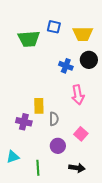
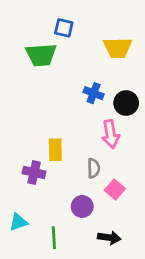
blue square: (54, 27) -> (64, 28), moved
black circle: (89, 60) -> (126, 103), moved
gray semicircle: (54, 119) -> (94, 168), moved

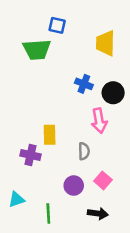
yellow trapezoid: (118, 48) -> (105, 43), turned 92
pink square: (115, 189) -> (103, 180), moved

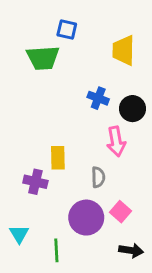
purple circle: (74, 186) -> (86, 218), size x1.5
cyan triangle: (17, 199) -> (19, 234), turned -42
black arrow: (98, 213) -> (131, 250), moved

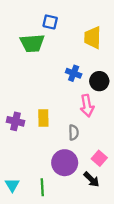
purple cross: (35, 182) -> (15, 121), moved
pink square: (121, 212) -> (99, 158), moved
cyan triangle: (19, 234) -> (12, 185), moved
black arrow: (131, 250) -> (91, 179), moved, turned 36

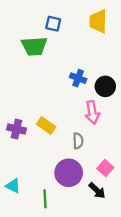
yellow trapezoid: (93, 38) -> (98, 21), moved
yellow rectangle: (43, 118) -> (46, 125), turned -54
cyan triangle: (12, 185) -> (13, 186), moved, turned -32

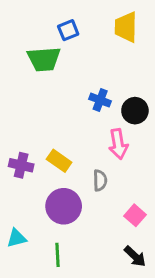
blue square: (53, 24) -> (68, 30), turned -35
purple circle: (69, 173) -> (64, 206), moved
cyan triangle: (13, 186) -> (17, 238), turned -42
black arrow: (97, 191) -> (135, 256), moved

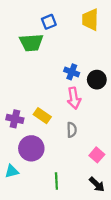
pink arrow: (118, 144) -> (74, 98), moved
purple circle: (64, 206) -> (31, 148), moved
green line: (58, 255) -> (56, 181), moved

